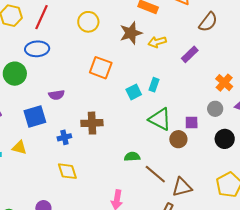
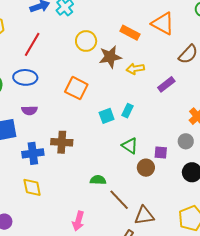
red line: (41, 17) -> (32, 44), moved
yellow circle: (88, 22) -> (86, 41), moved
blue ellipse: (37, 49) -> (25, 77), moved
green triangle: (160, 119) -> (130, 146), size x0.7
blue cross: (64, 137) -> (33, 153), size x1.5

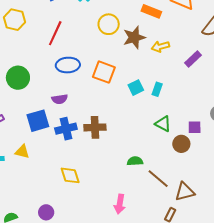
blue ellipse: (25, 77) -> (68, 65), moved
cyan square: (107, 116) -> (136, 88), moved
blue cross: (33, 153) -> (66, 129), moved

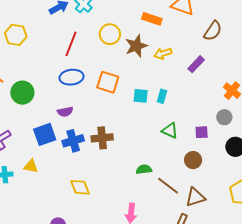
red line: (55, 33) -> (71, 44), moved
cyan square: (136, 88) -> (141, 96), turned 35
brown circle: (181, 144) -> (193, 160), moved

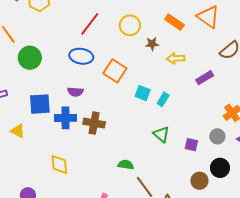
brown star: (136, 46) -> (152, 44), size x0.6
purple semicircle: (65, 112) -> (75, 92), moved
brown circle: (193, 160) -> (199, 181), moved

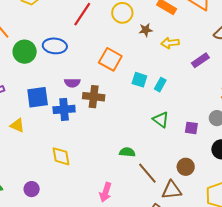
blue ellipse: (81, 56) -> (55, 46), moved
brown cross: (94, 123) -> (94, 97), moved
brown circle: (199, 181) -> (186, 167), moved

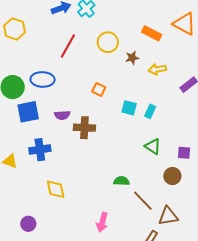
orange square: (110, 59) -> (99, 89), size x0.6
blue square: (38, 97) -> (28, 112), moved
blue cross: (64, 109) -> (40, 150), moved
brown circle: (186, 167) -> (172, 176), moved

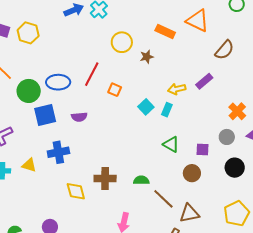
red line: (68, 46) -> (92, 74), moved
yellow arrow: (157, 69) -> (177, 89), moved
cyan square: (129, 108) -> (146, 107), turned 35
brown cross: (84, 128) -> (105, 178), moved

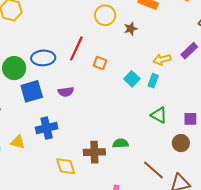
green semicircle: (141, 180) -> (121, 143), moved

